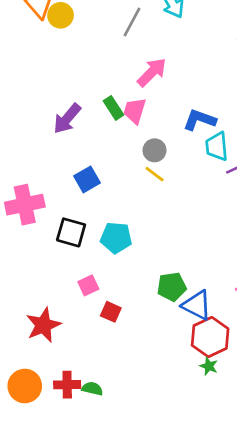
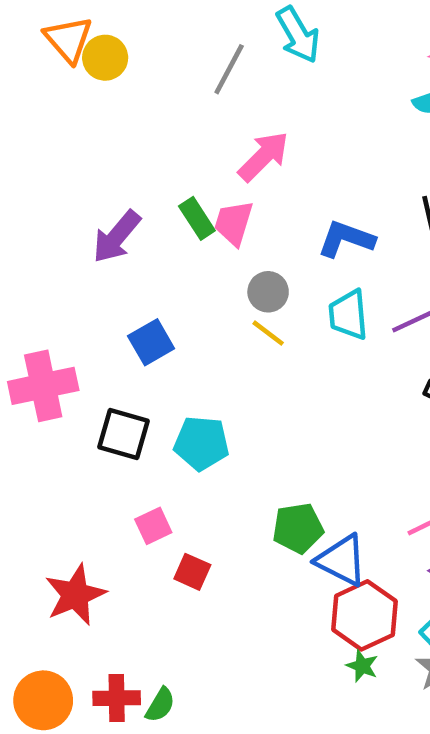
cyan trapezoid: (217, 146) -> (348, 315), moved
green semicircle: (92, 389) -> (160, 705), turned 108

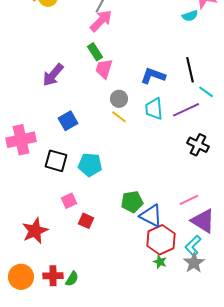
pink arrow: (263, 156) -> (101, 21), moved
green rectangle: (197, 218) -> (95, 52), moved

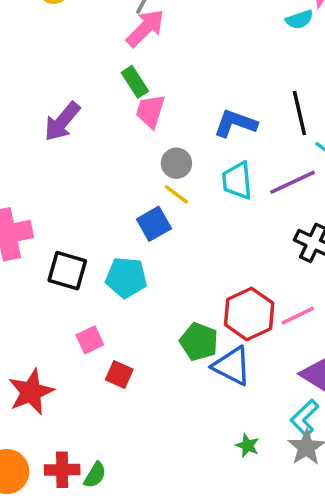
blue square: (68, 121) -> (154, 224), moved
pink line: (189, 200) -> (298, 316), moved
green pentagon: (132, 202) -> (199, 342), turned 30
red hexagon: (161, 240) -> (249, 314), moved

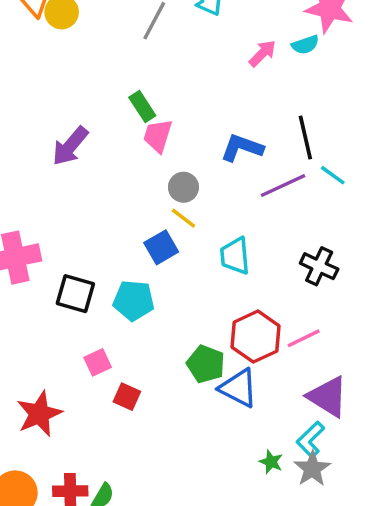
pink arrow: (145, 28) -> (262, 53), moved, size x0.7
cyan trapezoid: (237, 181) -> (235, 256), moved
purple line: (293, 182) -> (283, 186), moved
green star: (247, 446) -> (271, 462), moved

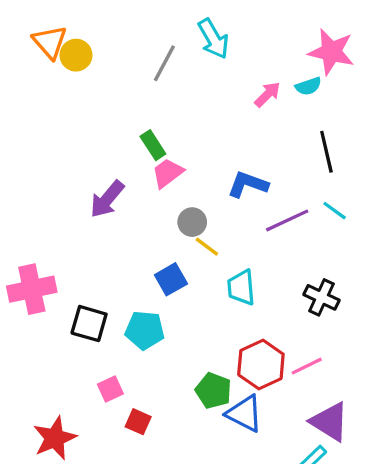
pink trapezoid: (158, 136) -> (168, 173), turned 36
black line: (305, 137) -> (326, 152), moved
purple arrow: (70, 146) -> (107, 199), moved
yellow line: (183, 218) -> (207, 247), moved

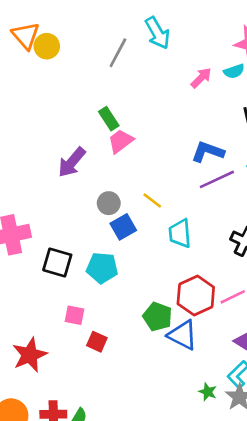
blue L-shape: (248, 184) -> (208, 152), moved
gray circle: (192, 222) -> (109, 203), moved
pink square: (110, 389) -> (74, 315), turned 36

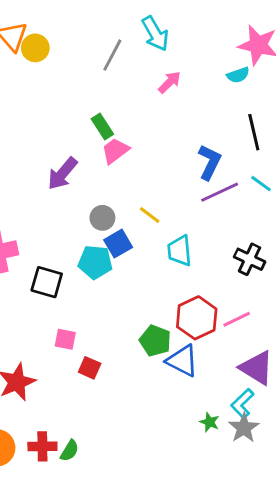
pink arrow: (201, 78) -> (170, 82), moved
blue L-shape: (208, 152) -> (210, 162), turned 96
cyan pentagon: (102, 268) -> (95, 262), moved

